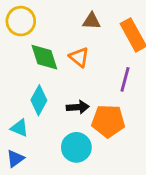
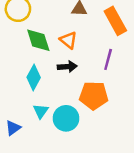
black arrow: (78, 107) -> (67, 67), moved
cyan triangle: (19, 128) -> (41, 111), moved, turned 42

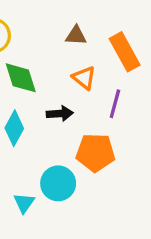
orange triangle: (68, 40) -> (84, 78), moved
cyan triangle: (41, 111) -> (24, 203), moved

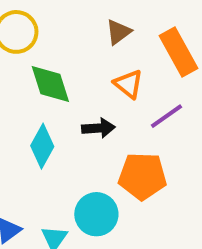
brown triangle: (76, 36) -> (118, 32), turned -40
purple line: (115, 104) -> (167, 116), turned 40

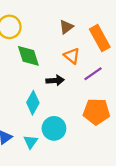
cyan diamond: (42, 146) -> (33, 103), moved
orange pentagon: (142, 176) -> (96, 112), moved

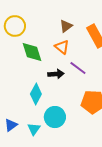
orange triangle: (72, 56) -> (62, 47), moved
purple line: (93, 74) -> (78, 68), moved, turned 72

